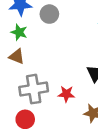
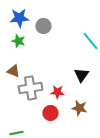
brown triangle: (17, 56) -> (13, 71), moved
red circle: (25, 119) -> (50, 113), moved

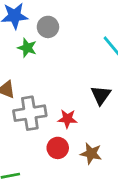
green star: (18, 41) -> (27, 48), moved
brown star: (79, 108) -> (91, 153), moved

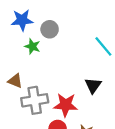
red star: (67, 119) -> (66, 105), size x1.5

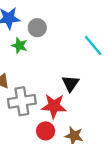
black triangle: (93, 85) -> (70, 83), moved

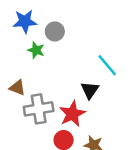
cyan line: (93, 46) -> (107, 65), moved
red star: (54, 106) -> (72, 114), turned -30

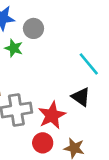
black triangle: (90, 90) -> (81, 97), moved, turned -30

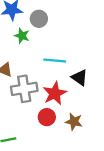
cyan line: (89, 64) -> (55, 61), moved, turned -45

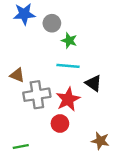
green star: (22, 36) -> (69, 41), moved
brown star: (74, 122) -> (100, 141), moved

